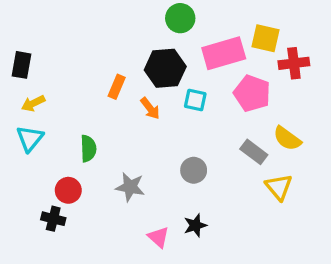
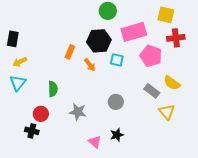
yellow square: (265, 38) -> (166, 15), moved

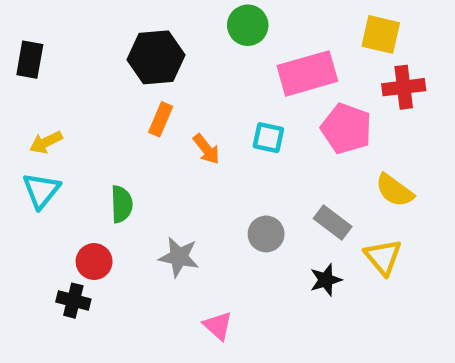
black rectangle: (13, 39) -> (30, 60), moved
black hexagon: (99, 41) -> (156, 57), moved
gray rectangle: (152, 91) -> (333, 223), moved
black star: (117, 135) -> (326, 280), moved

